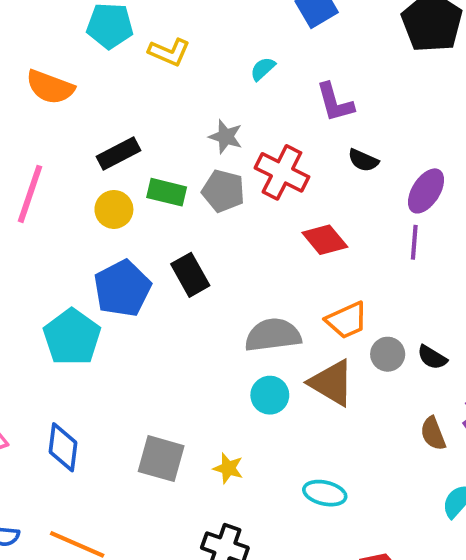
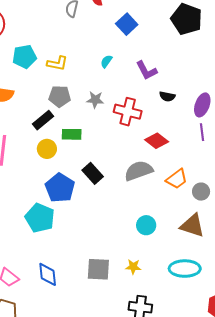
gray pentagon: (223, 191) -> (60, 96), moved
gray semicircle: (273, 335) -> (139, 171), moved
brown triangle: (332, 383) -> (192, 226), moved
cyan ellipse: (325, 493) -> (185, 269), size x1.4

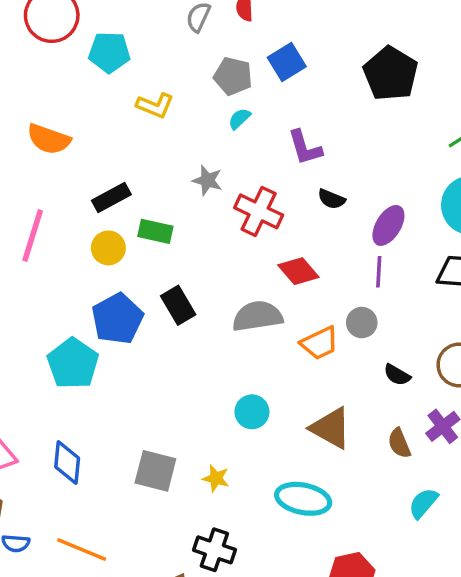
cyan pentagon: (24, 57) -> (109, 52), moved
gray pentagon: (60, 96) -> (233, 76), moved
gray circle: (201, 192) -> (362, 323), moved

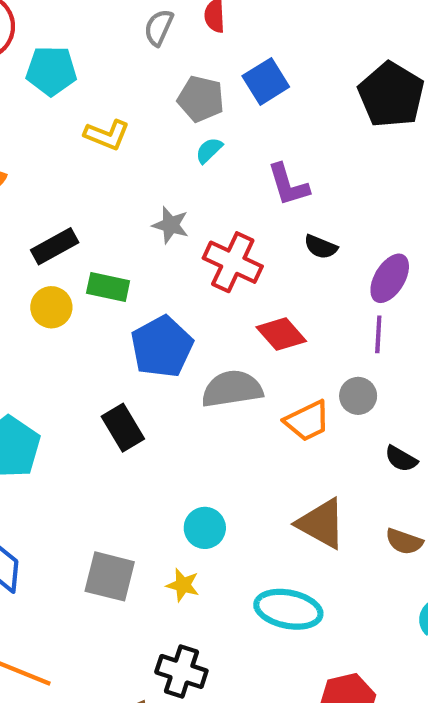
black rectangle: (178, 305) -> (123, 428), moved
blue pentagon: (117, 319) -> (162, 347), moved
cyan circle: (252, 412) -> (205, 528), moved
brown semicircle: (399, 443) -> (404, 541), turned -48

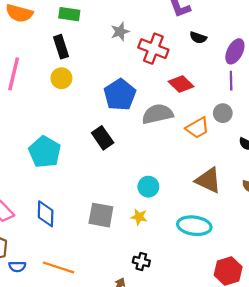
gray star: (171, 225) -> (120, 32), turned -30
black rectangle: (55, 246) -> (61, 47), turned -75
green rectangle: (108, 287) -> (69, 14), moved
black cross: (181, 672) -> (141, 262), size x0.7

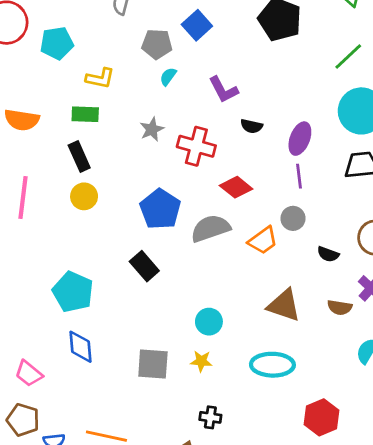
blue diamond: (46, 214) -> (81, 347), moved

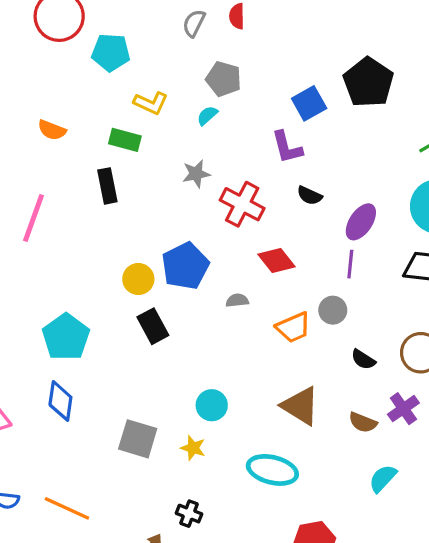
blue square: (197, 25) -> (309, 103), moved
cyan semicircle: (168, 76) -> (207, 116), moved
orange semicircle: (22, 120) -> (52, 130), size x0.7
yellow circle: (84, 196) -> (138, 279), moved
gray semicircle: (210, 228) -> (237, 300), size x0.5

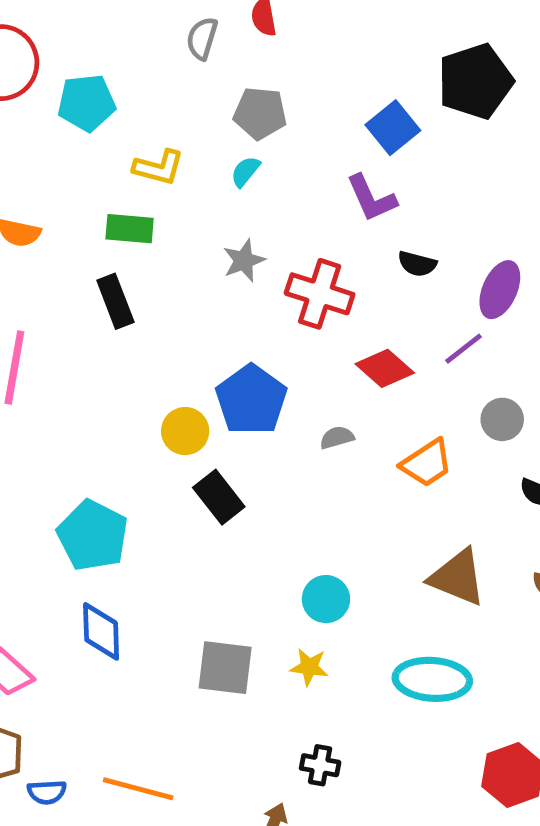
black pentagon: (368, 82) -> (475, 81), turned 30
purple line: (350, 264) -> (464, 349), moved, turned 56
gray circle: (333, 310) -> (502, 419), moved

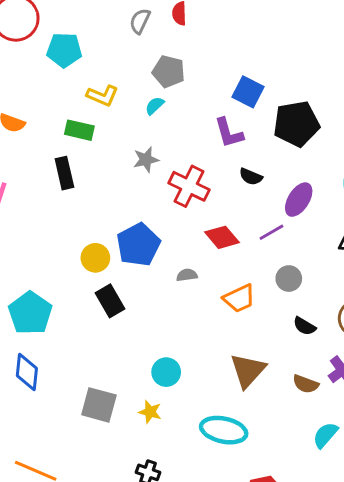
black pentagon: (475, 81) -> (296, 124), moved
blue square: (393, 128) -> (248, 92), turned -32
brown triangle: (457, 577) -> (248, 370), turned 42

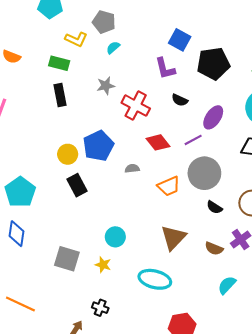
gray pentagon: (169, 72) -> (104, 22), moved
black rectangle: (64, 173) -> (60, 95), moved
gray circle: (289, 279) -> (204, 173), size x1.8

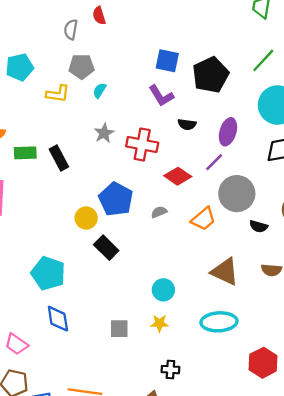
green rectangle: (59, 63) -> (25, 153), moved
brown triangle: (173, 238) -> (225, 272), turned -32
gray square: (67, 259) -> (119, 329), size x0.7

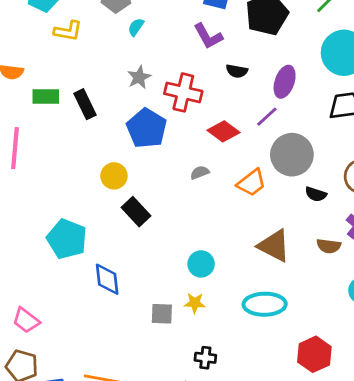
yellow L-shape: (58, 94) -> (68, 31), moved
blue pentagon: (116, 199) -> (147, 128), moved
blue diamond: (58, 319) -> (107, 279), moved
gray square: (119, 329) -> (162, 314), moved

